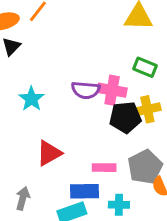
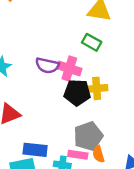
green rectangle: (145, 67) -> (92, 42), moved
pink rectangle: (104, 168) -> (78, 155), moved

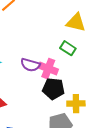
yellow cross: (97, 88) -> (76, 104), moved

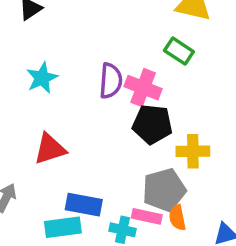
purple semicircle: (30, 65) -> (111, 81), turned -102

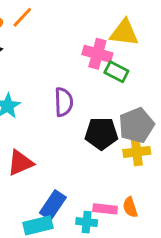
pink cross: (143, 88) -> (97, 54), moved
gray pentagon: (164, 190) -> (136, 125), moved
blue rectangle: (84, 205) -> (53, 205), turned -60

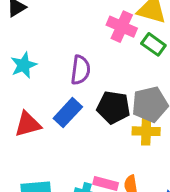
green rectangle: (116, 72) -> (153, 44), moved
blue rectangle: (53, 205) -> (68, 113), moved

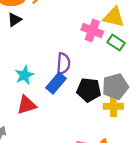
cyan star: (24, 65) -> (24, 75), moved
blue rectangle: (68, 113) -> (56, 83), moved

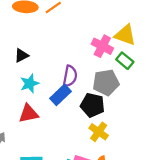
black triangle: (14, 20) -> (21, 55), moved
gray pentagon: (115, 87) -> (106, 83), moved
yellow cross: (113, 106) -> (99, 132), moved, turned 30

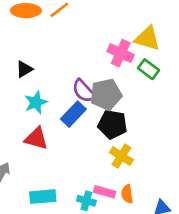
purple semicircle: (70, 76) -> (84, 91), turned 130
gray pentagon: (106, 83) -> (106, 94), moved
red triangle: (29, 114) -> (36, 138), turned 30

